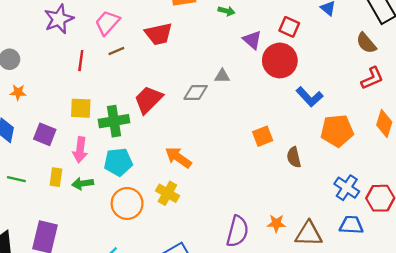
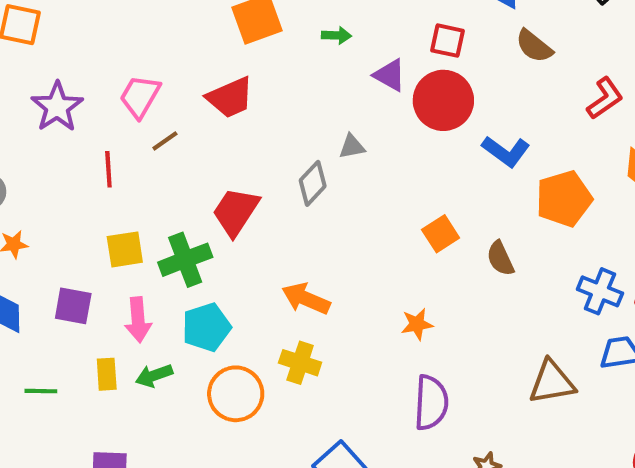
brown semicircle: (366, 43) -> (534, 46), moved
gray diamond: (196, 92) -> (313, 183), turned -35
orange star: (276, 223) -> (417, 324), moved

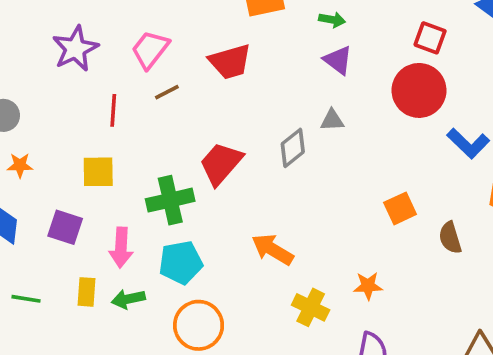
purple triangle: (390, 75) -> (338, 60), moved
yellow square: (125, 249) -> (98, 172), moved
yellow cross: (300, 363) -> (311, 307), moved

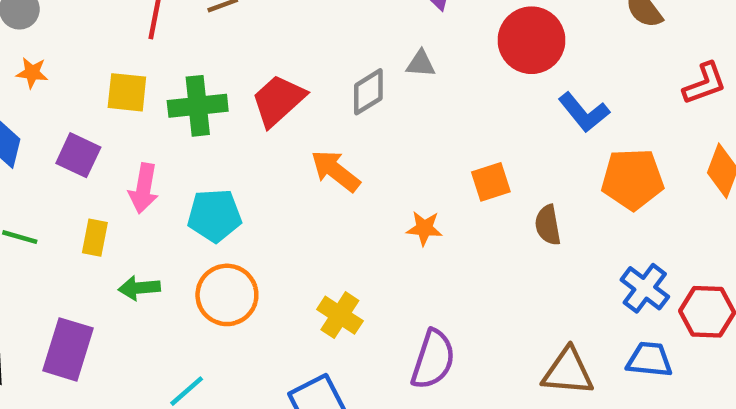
green cross: (170, 200) -> (198, 106), moved
orange arrow: (273, 249) -> (335, 171), moved
orange star: (368, 286) -> (424, 228), moved
green arrow: (128, 299) -> (139, 288), moved
yellow cross: (311, 307) -> (340, 315), moved

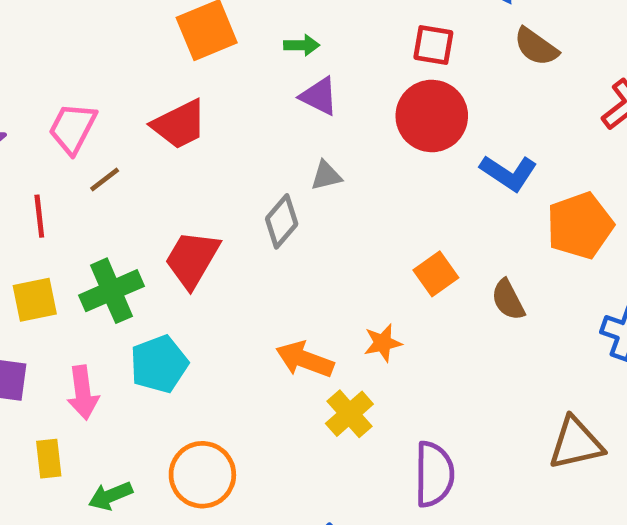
orange arrow: (335, 171) -> (305, 359), moved
cyan pentagon: (214, 216) -> (159, 364), moved
yellow cross: (340, 315) -> (349, 414), moved, turned 33

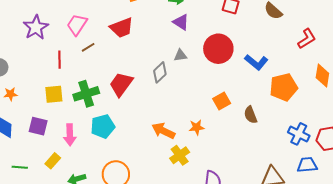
red circle: (432, 116) -> (218, 49), moved
yellow rectangle: (49, 459) -> (53, 161), turned 42

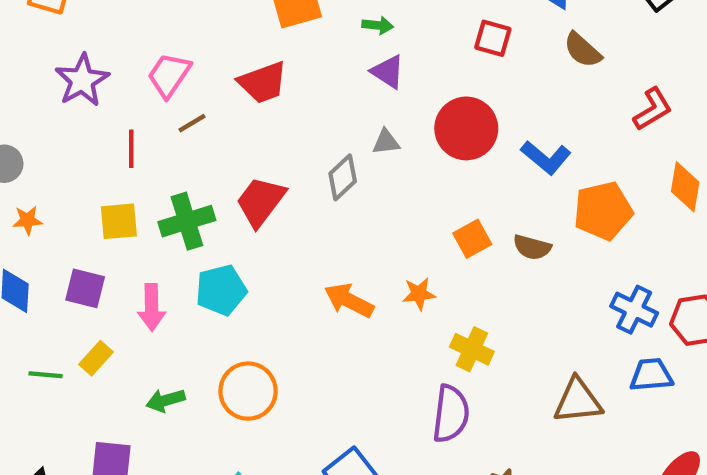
brown semicircle: (251, 115) -> (532, 247), moved, turned -54
yellow cross: (180, 155) -> (472, 349), moved, turned -30
yellow rectangle: (53, 161) -> (96, 358), moved

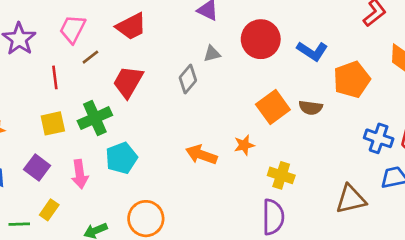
red trapezoid: (261, 202) -> (128, 82), moved
orange square: (472, 239) -> (273, 107), size x1.4
purple square: (85, 288) -> (37, 168), turned 30

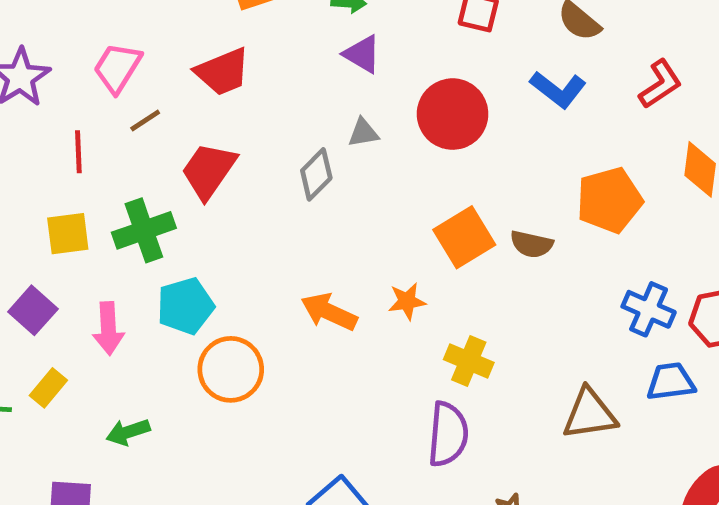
blue L-shape: (312, 51) -> (558, 89), moved
orange circle: (146, 219) -> (231, 369), moved

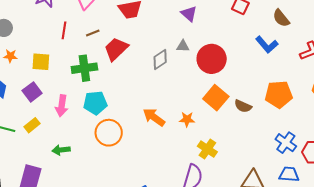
red circle: (453, 114) -> (212, 59), moved
brown line: (145, 120) -> (93, 33), moved
yellow square: (68, 234) -> (41, 62), moved
orange square: (464, 237) -> (216, 98), turned -30

